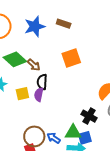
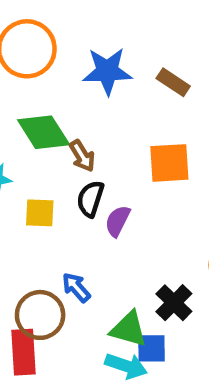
purple semicircle: (39, 95) -> (118, 221), moved
blue arrow: (54, 138) -> (76, 287), moved

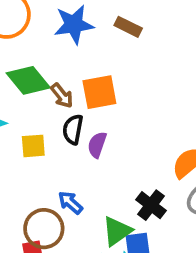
orange square: (169, 163) -> (99, 92), moved
green triangle: (129, 329) -> (117, 231), turned -44

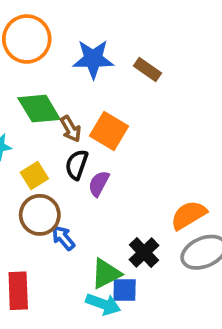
orange square: (99, 92) -> (109, 131), turned 33
yellow square: (33, 146) -> (34, 175), turned -36
brown circle: (44, 229) -> (40, 215), moved

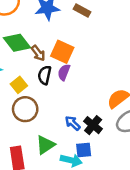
purple semicircle: (99, 184) -> (64, 72), moved
blue arrow: (63, 238) -> (73, 123), moved
green triangle: (106, 274) -> (45, 145), moved

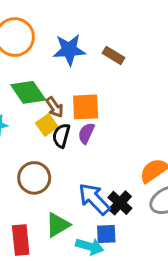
orange square: (62, 52) -> (86, 107), turned -30
yellow square: (19, 85) -> (47, 125), moved
blue arrow: (73, 123) -> (94, 199), size x1.6

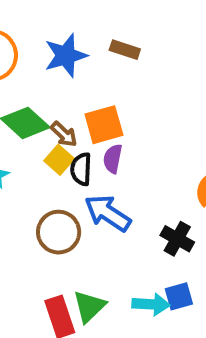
blue arrow: (94, 199) -> (108, 213), moved
green triangle: (58, 225) -> (89, 306), moved
blue square: (106, 234) -> (179, 296), moved

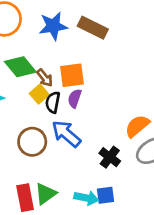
brown rectangle: (125, 50) -> (93, 28), size x1.5

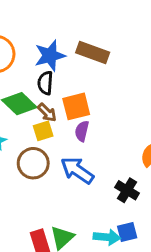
yellow square: (39, 94) -> (43, 131), turned 30
black semicircle: (53, 102) -> (45, 83), moved
brown circle: (32, 142) -> (33, 163), moved

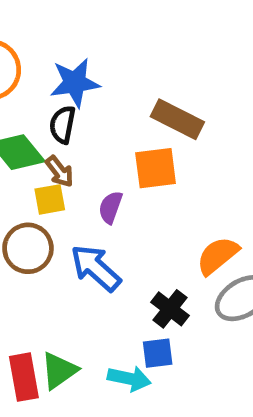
brown rectangle: (93, 52) -> (177, 119), moved
orange square: (76, 106) -> (156, 168), moved
blue square: (127, 232) -> (158, 353), moved

